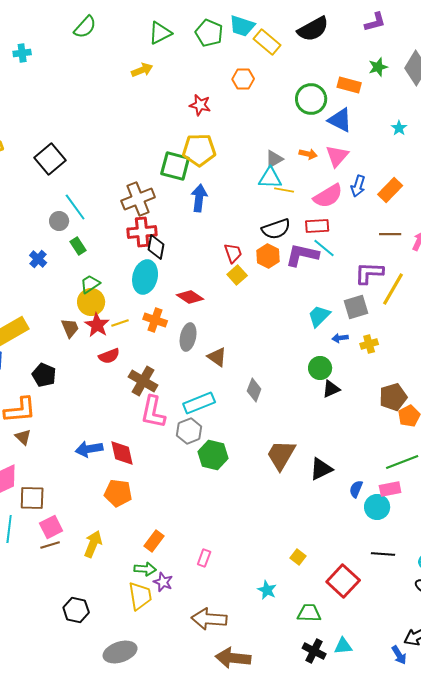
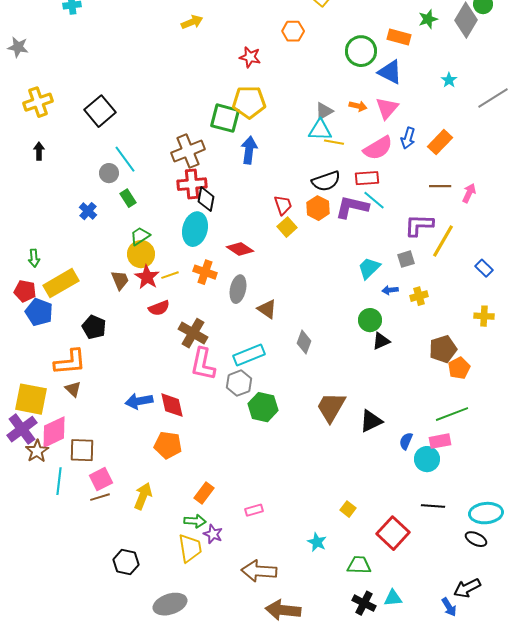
gray square: (356, 307) -> (406, 259), size x0.7
pink rectangle: (204, 558) -> (254, 510), turned 54

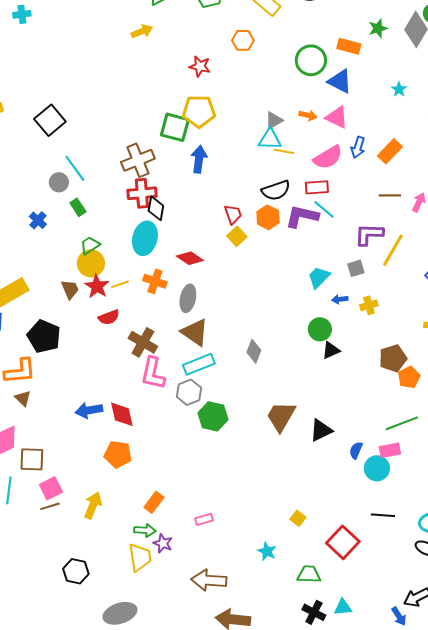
pink triangle: (387, 108) -> (337, 117), turned -45
brown triangle: (267, 309) -> (195, 332), moved, size x1.4
black pentagon: (94, 327) -> (44, 336), size x1.4

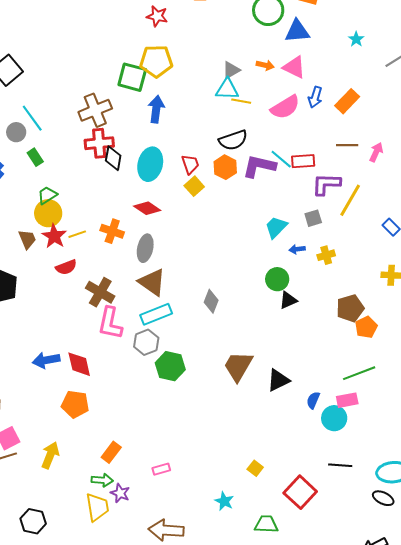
blue triangle: (340, 81) -> (297, 31), turned -32
red rectangle: (317, 187) -> (303, 161), moved
cyan ellipse: (145, 238) -> (150, 164), moved

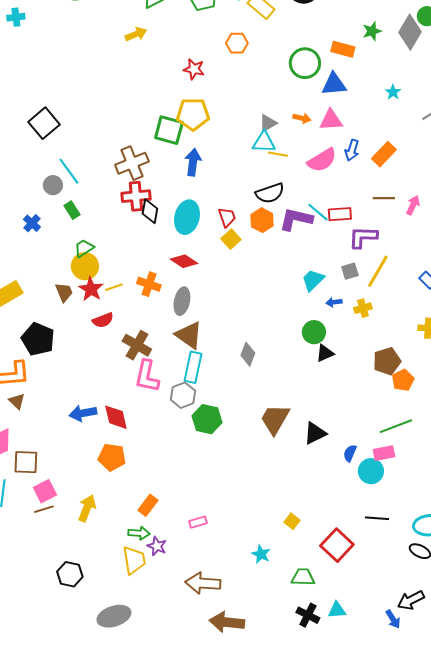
pink triangle: (294, 67) -> (331, 120), turned -30
yellow line: (350, 200) -> (378, 271), moved
cyan rectangle: (156, 314) -> (193, 367), turned -56

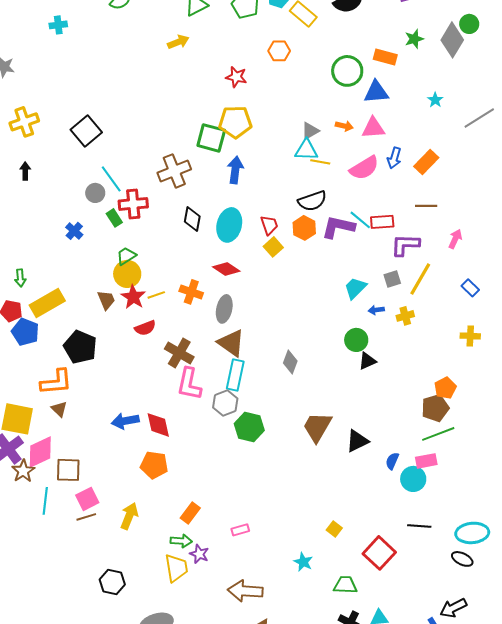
red cross: (136, 196) -> (133, 204), moved
pink arrow: (413, 205) -> (455, 239), moved
brown pentagon: (387, 361) -> (435, 408), moved

